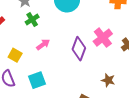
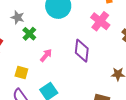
pink cross: (103, 38) -> (100, 21), moved

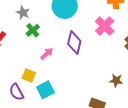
purple diamond: (82, 51) -> (74, 42), moved
yellow square: (21, 73) -> (29, 76), moved

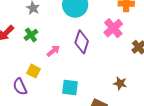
green cross: (33, 30) -> (31, 35), moved
cyan square: (45, 90) -> (70, 87), moved, turned 30

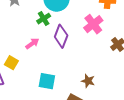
green cross: (31, 35) -> (44, 19), moved
brown star: (120, 83) -> (88, 81), moved

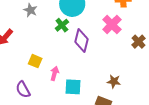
pink arrow: (32, 44) -> (55, 73), moved, turned -32
yellow square: (11, 63) -> (35, 61), moved

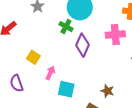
green cross: (62, 25) -> (66, 27), turned -32
pink cross: (112, 25) -> (115, 35), turned 30

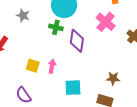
pink cross: (115, 35) -> (106, 22), turned -30
pink arrow: (50, 73) -> (52, 66), moved

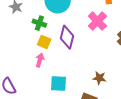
green cross: (56, 27) -> (39, 23), moved
yellow square: (33, 66) -> (44, 42), moved

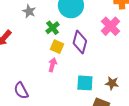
green cross: (39, 23) -> (53, 28), turned 32
cyan square: (59, 83) -> (85, 83), moved

